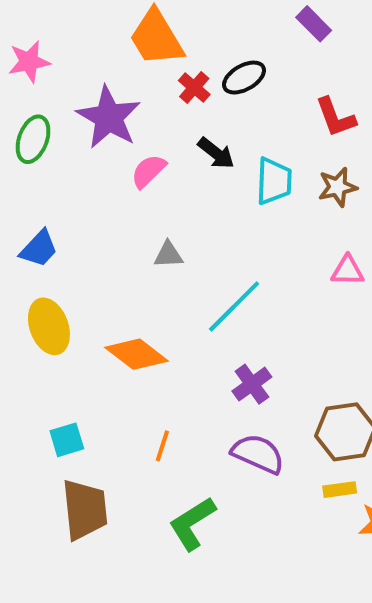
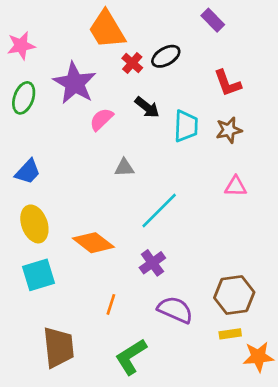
gray triangle: (168, 255) -> (124, 168), moved
purple cross: (252, 384) -> (152, 263), moved
cyan square: (67, 440) -> (38, 275), moved, size x1.4

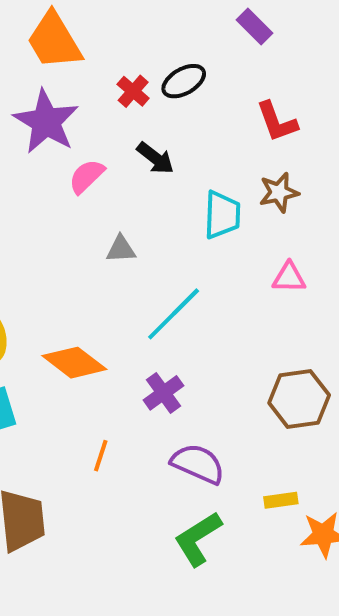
orange trapezoid: (107, 29) -> (54, 41), moved
cyan trapezoid: (186, 126) -> (222, 215), moved
brown hexagon: (234, 295) -> (299, 399), moved
green L-shape: (131, 357) -> (198, 539), moved

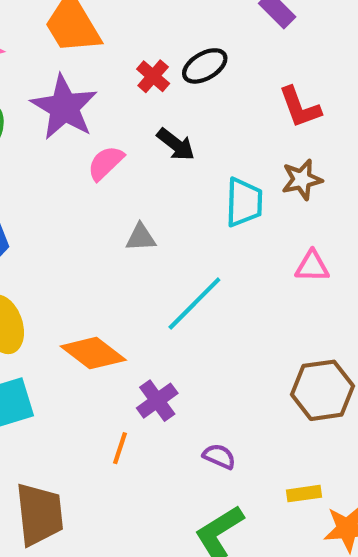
purple cross: (163, 393) -> (157, 401), moved
purple semicircle: (198, 464) -> (219, 456), size x0.6

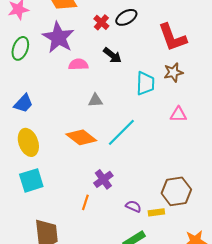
red L-shape: (300, 107) -> (172, 37), size x1.4
pink semicircle: (106, 163) -> (78, 64), turned 42
orange diamond: (93, 353) -> (81, 137), moved
brown hexagon: (323, 390) -> (176, 191), moved
yellow rectangle: (304, 494) -> (156, 212), moved

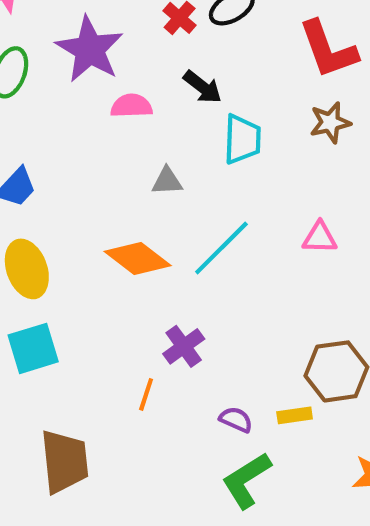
cyan trapezoid: (145, 83) -> (242, 139), moved
pink triangle: (178, 114) -> (320, 238), moved
purple semicircle: (133, 206) -> (236, 420), moved

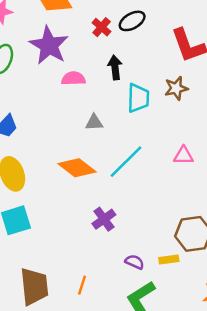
black arrow: (203, 87) -> (115, 67), turned -135
brown star: (330, 123) -> (176, 88), moved
orange line: (146, 394) -> (82, 285), moved

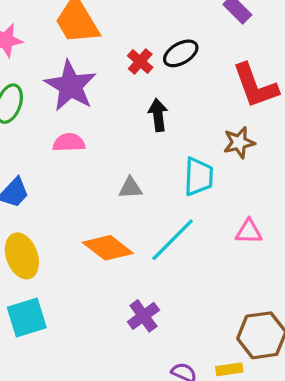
pink semicircle: (73, 78) -> (69, 143), moved
cyan trapezoid: (138, 98) -> (199, 177), moved

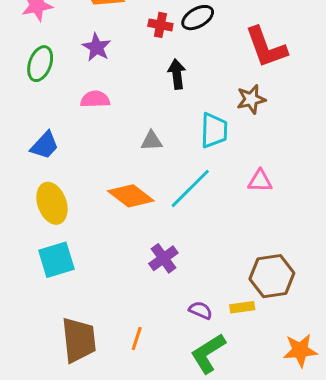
red cross: (140, 61) -> (160, 25), turned -30
purple star: (71, 86) -> (97, 47), size x0.6

